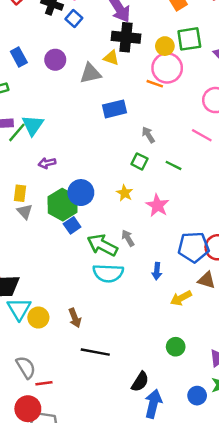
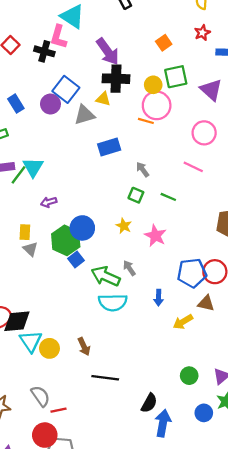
blue square: (74, 19) -> (66, 89), moved, size x1.6
green circle: (176, 347) -> (189, 376), moved

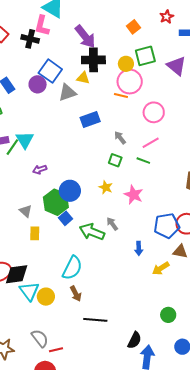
pink circle: (204, 133) -> (154, 112), moved
pink line: (193, 167) -> (151, 143), moved, turned -54
yellow rectangle: (25, 232) -> (35, 233), moved
cyan semicircle: (113, 302) -> (72, 268), moved, turned -60

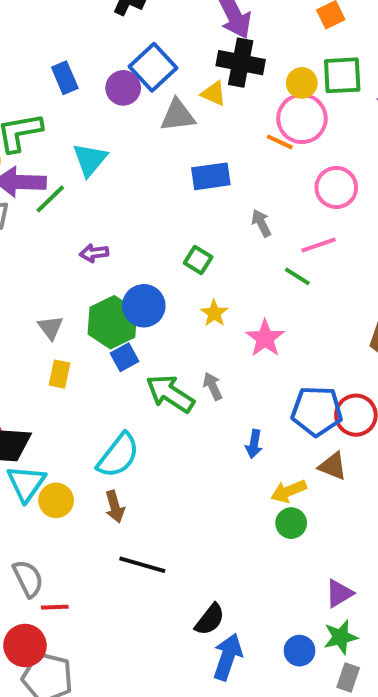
cyan triangle: (25, 140) -> (90, 160), moved
green square: (115, 160) -> (198, 260), moved
green circle: (168, 315) -> (291, 523), moved

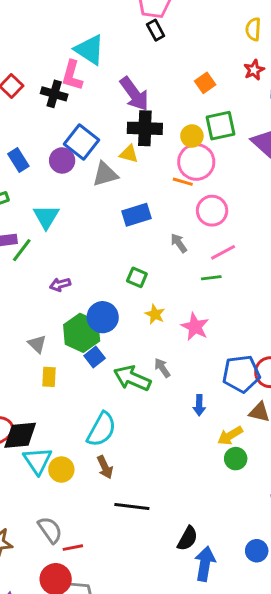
pink circle: (336, 187) -> (212, 211), moved
green line: (297, 276) -> (211, 278), turned -30

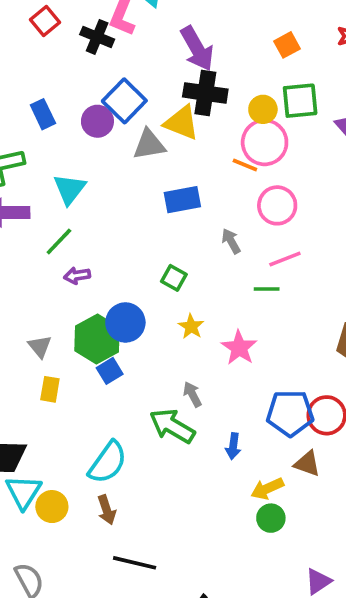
yellow triangle: (129, 154) -> (182, 123), size x1.5
green line: (22, 250) -> (59, 242), moved
green arrow: (132, 378) -> (172, 426), moved

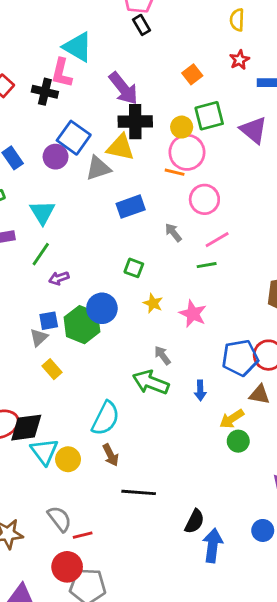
gray triangle: (40, 347) -> (39, 337), turned 36
blue square: (110, 371) -> (49, 321), moved, turned 30
yellow rectangle: (50, 389) -> (52, 369), turned -42

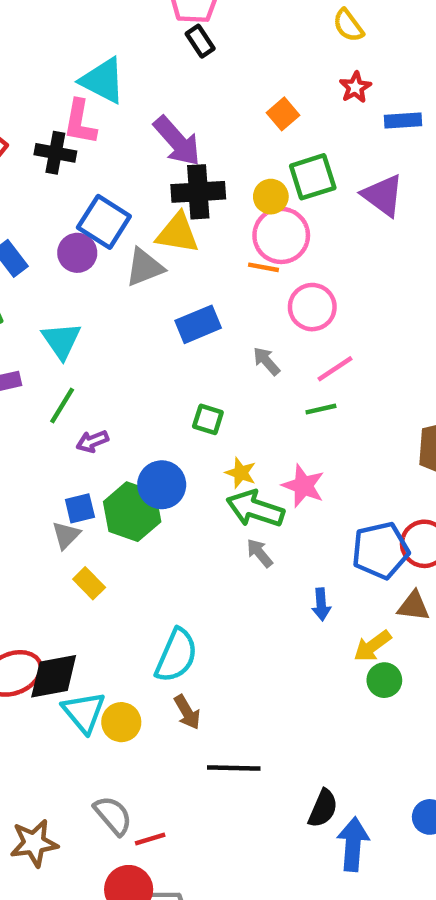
yellow semicircle: (237, 20) -> (348, 25), turned -35
green arrow: (151, 382) -> (255, 509), moved

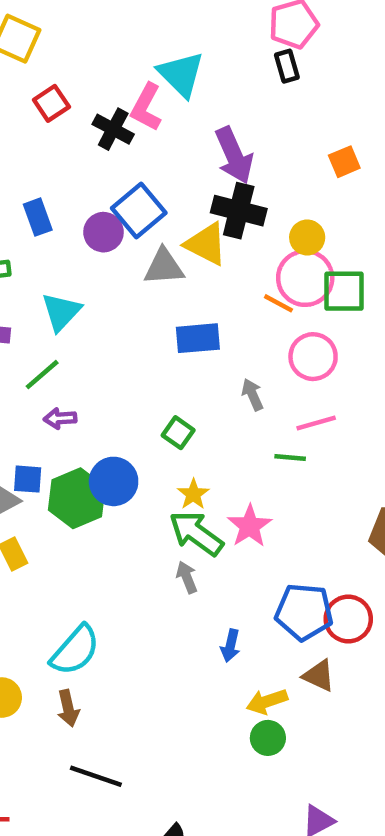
green square: (313, 177) -> (344, 291), moved

